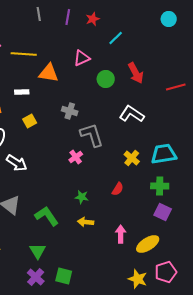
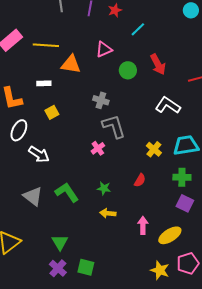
gray cross: (70, 111) -> (101, 100), moved
white L-shape: (132, 114) -> (168, 105), moved
green L-shape: (47, 216) -> (67, 192), moved

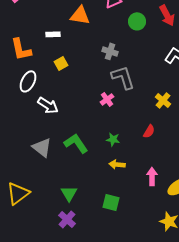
green square: (86, 267) -> (111, 202), moved

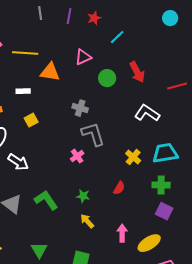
yellow arrow: (117, 164) -> (87, 221), turned 42

